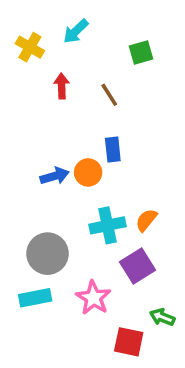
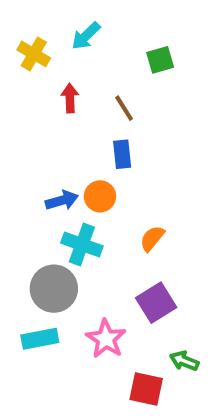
blue rectangle: (113, 150) -> (122, 154), moved
orange semicircle: (146, 220) -> (152, 238), moved
cyan cross: (107, 225) -> (82, 245), moved, turned 32

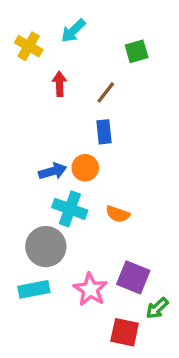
brown line: (124, 108) -> (106, 92), turned 70
orange semicircle: (152, 238) -> (118, 214), moved, turned -110
purple square: (156, 303) -> (133, 277), moved, turned -36
green arrow: (184, 361) -> (157, 308), turned -65

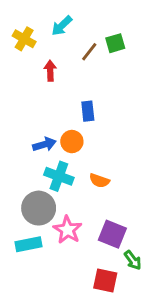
brown line: (106, 92) -> (89, 52), moved
pink star: (90, 289) -> (68, 230), moved
green arrow: (157, 308) -> (133, 260), turned -84

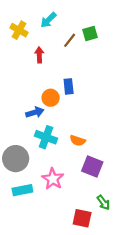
orange circle: (72, 142) -> (51, 98), moved
gray circle: (39, 208) -> (16, 159), moved
purple square: (112, 234) -> (92, 166), moved

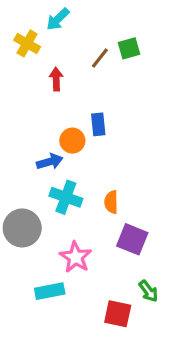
cyan arrow: (48, 20) -> (58, 19), moved
orange semicircle: (78, 141) -> (111, 202), turned 70
cyan rectangle: (22, 190) -> (50, 291), moved

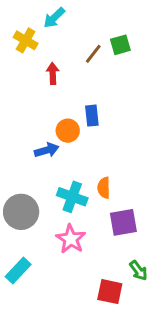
cyan cross: (66, 197) -> (72, 197), moved
purple square: (132, 239) -> (123, 222), turned -32
cyan rectangle: (50, 291) -> (18, 271), moved, turned -36

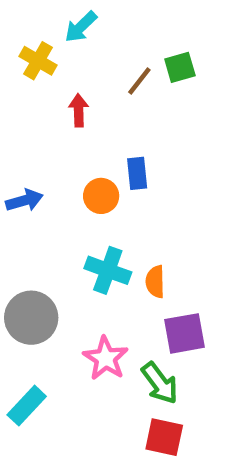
blue arrow: (47, 150) -> (24, 200), moved
cyan cross: (72, 197) -> (108, 270), moved
green arrow: (138, 271) -> (160, 383), moved, size x1.4

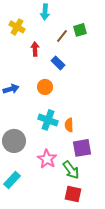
cyan arrow: (81, 27) -> (45, 12), moved, turned -42
blue rectangle: (137, 173) -> (58, 63), moved, turned -40

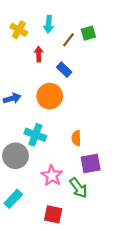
cyan arrow: (45, 12) -> (49, 24), moved
orange circle: (45, 87) -> (50, 96), size x1.5
cyan cross: (48, 120) -> (35, 135), moved
red square: (73, 194) -> (53, 214), moved

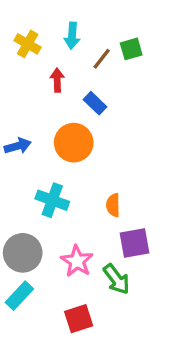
gray circle: (15, 156) -> (23, 253), moved
red square: (53, 214) -> (79, 319), turned -30

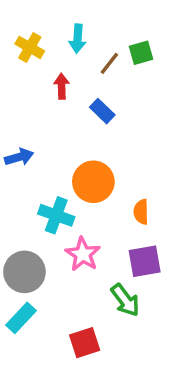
orange circle: (74, 143) -> (93, 182), moved
orange semicircle: (113, 205) -> (141, 212), moved
pink star: (77, 261) -> (83, 254), moved

